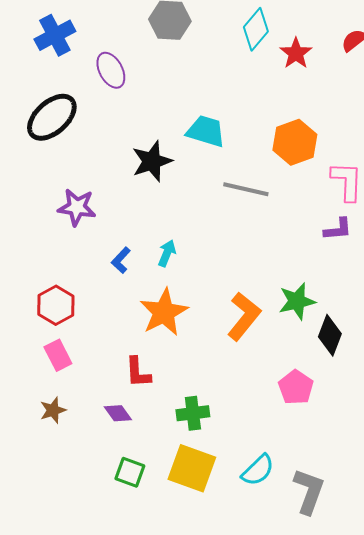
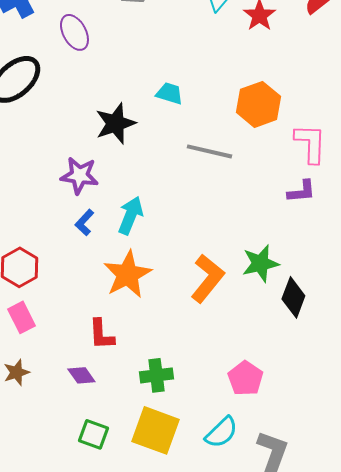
cyan trapezoid: (206, 131) -> (169, 93), size x0.7
purple star: (77, 207) -> (79, 175), moved
cyan arrow: (167, 253) -> (130, 215), size x1.4
pink pentagon: (296, 387) -> (245, 378), moved

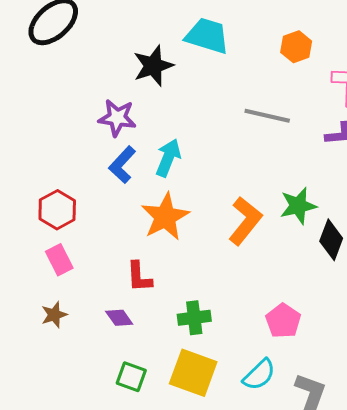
cyan trapezoid: (169, 93) -> (207, 36), size x1.6
orange hexagon: (258, 104) -> (296, 47), size x0.7
gray line: (209, 151) -> (267, 116), moved
blue L-shape: (84, 222) -> (122, 165), size x1.4

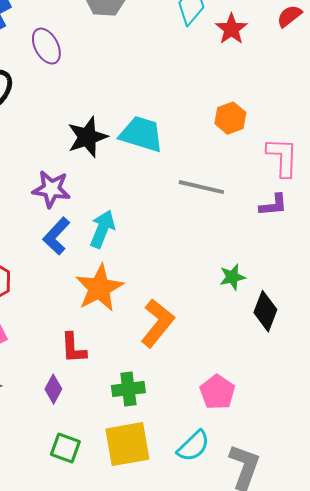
cyan trapezoid: (207, 36) -> (141, 134), moved
green star: (298, 206) -> (232, 277), size x0.7
orange L-shape: (245, 221) -> (157, 323), moved
purple diamond: (119, 318) -> (53, 389), turned 64
yellow square: (193, 373) -> (127, 444), turned -30

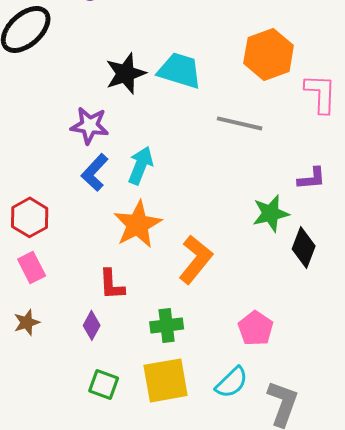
orange hexagon: (230, 118) -> (269, 54), size x1.6
purple L-shape: (273, 205) -> (312, 178), moved
green star: (232, 277) -> (271, 213), size x1.4

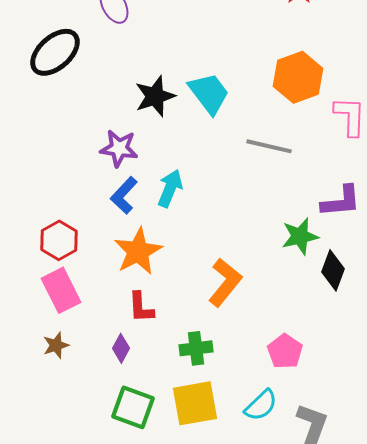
cyan trapezoid: (180, 70) -> (209, 93), turned 36
purple L-shape: (312, 178) -> (341, 201), size x1.4
orange star: (138, 224) -> (138, 251), moved
pink rectangle: (32, 267) -> (61, 290), size x1.4
green square: (104, 384) -> (133, 407), size x1.4

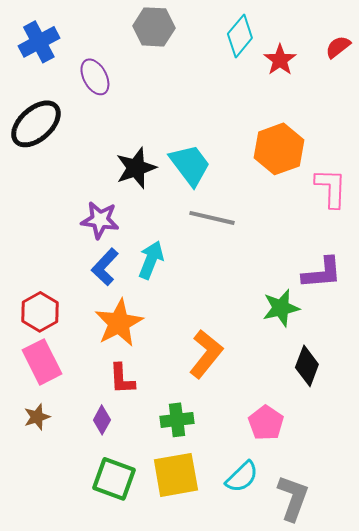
gray line: (269, 146) -> (212, 218), moved
black diamond: (333, 270) -> (307, 366), moved

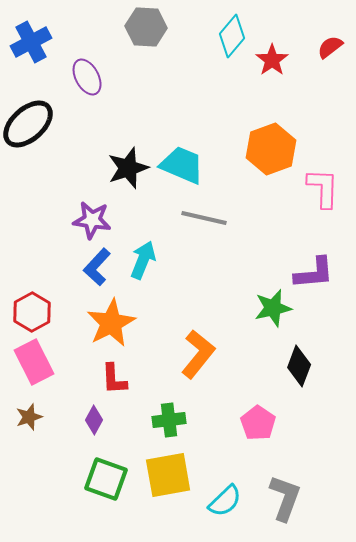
cyan trapezoid: (190, 165) -> (182, 165), turned -30
cyan semicircle: (242, 477) -> (225, 501), moved

